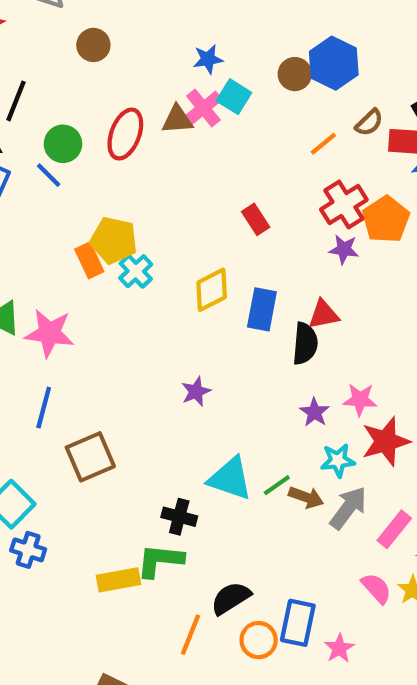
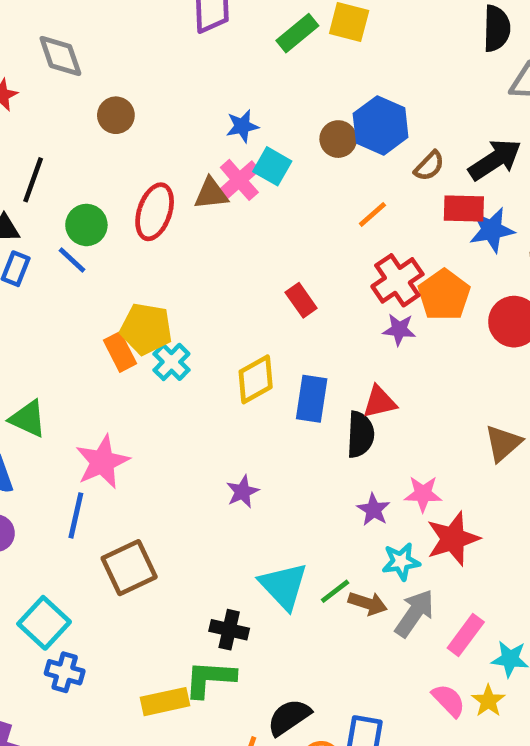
brown semicircle: (369, 123) -> (429, 166), moved
pink star: (49, 333) -> (102, 462), moved, turned -30
cyan triangle: (230, 479) -> (284, 586), turned 30

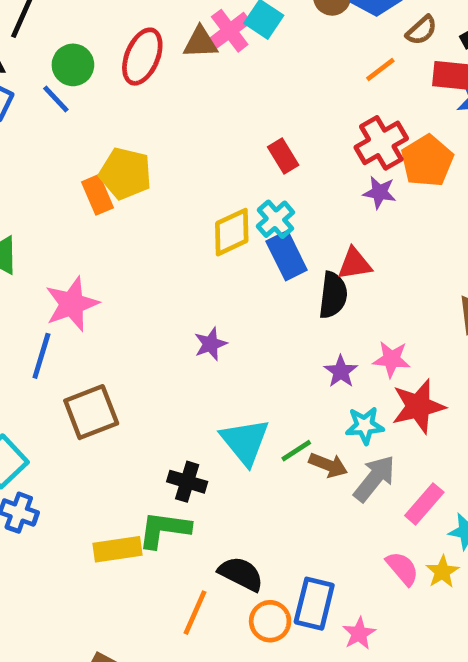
orange line: (372, 214) -> (380, 69), moved
cyan cross: (171, 362) -> (275, 219), moved
blue rectangle: (312, 399) -> (287, 256), turned -39
black semicircle: (289, 717) -> (241, 574), turned 57

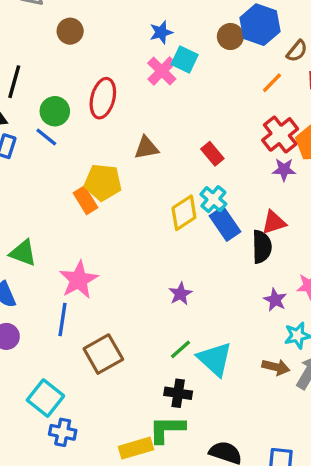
brown triangle: (200, 42) -> (146, 148), moved
green line: (296, 451) -> (180, 349), moved

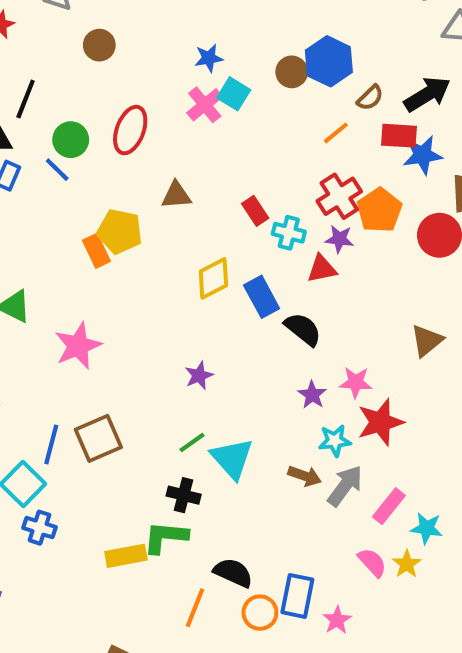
cyan cross: (213, 199) -> (289, 233), moved, turned -32
red triangle: (274, 222) -> (322, 269), moved
black semicircle: (262, 247) -> (303, 329), turned -56
blue line: (63, 320) -> (51, 445), moved

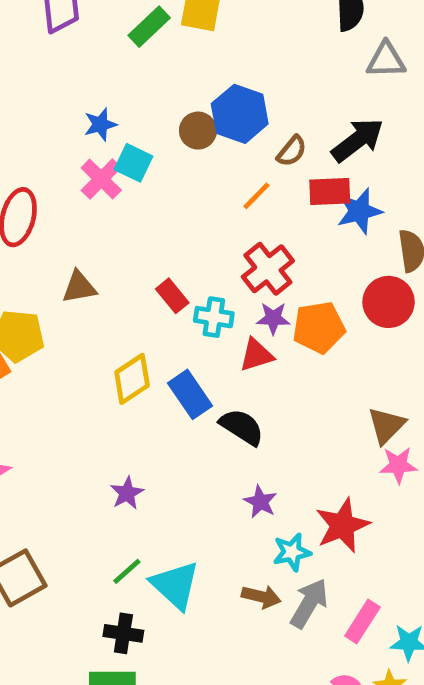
orange pentagon: (379, 210) -> (319, 327), moved, turned 30
pink star: (356, 382) -> (398, 465), moved

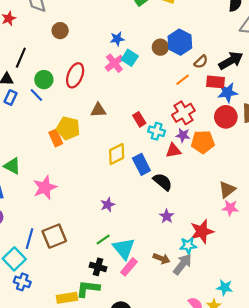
red circle: (389, 302) -> (226, 117), moved
cyan star: (292, 552) -> (188, 245), moved
pink rectangle: (362, 622) -> (129, 267), moved

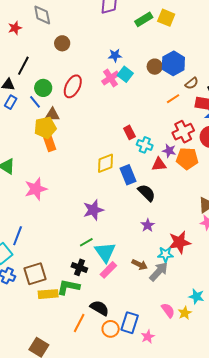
brown triangle: (98, 110) -> (52, 115), moved
red cross: (183, 113) -> (183, 132), moved
yellow pentagon: (68, 128) -> (45, 128), moved, turned -30
purple star: (108, 205) -> (93, 210), size x1.5
brown square: (54, 236) -> (35, 274), moved

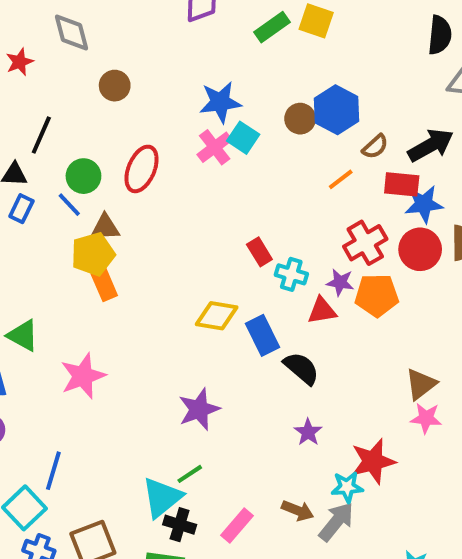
blue star: (115, 55) -> (220, 102), size x1.5
yellow diamond: (106, 163) -> (217, 316), turned 35
cyan triangle: (105, 252) -> (162, 497), moved, turned 30

